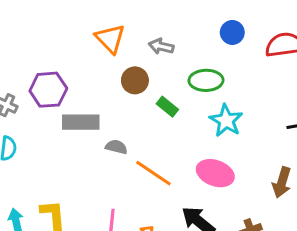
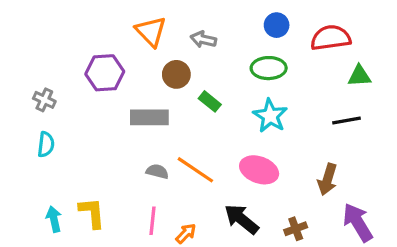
green ellipse: (206, 80) -> (269, 68), moved
purple hexagon: (48, 90) -> (105, 73), moved
gray rectangle: (81, 122) -> (149, 117), moved
gray semicircle: (116, 147) -> (157, 171), moved

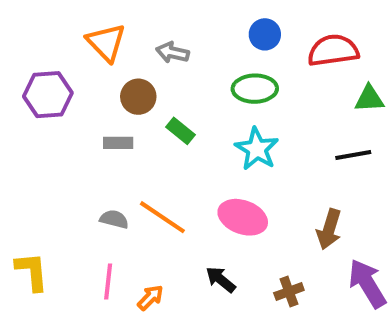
gray rectangle: (149, 117) -> (118, 143), moved, size x0.6
black arrow: (242, 219) -> (221, 279), size x0.7

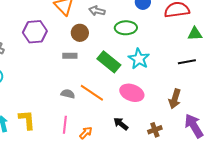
green ellipse: (255, 89) -> (126, 28), moved
green rectangle: (180, 131) -> (109, 62), moved, size x1.6

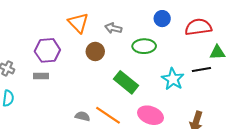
gray rectangle: (70, 56) -> (41, 76), moved
cyan star: (139, 59) -> (173, 79), moved
black line: (187, 62) -> (201, 70), moved

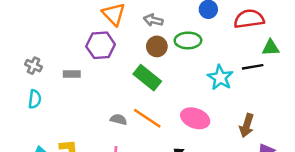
purple hexagon: (47, 50) -> (101, 45), moved
brown circle: (95, 51) -> (157, 46), moved
green rectangle: (126, 82) -> (147, 78), moved

